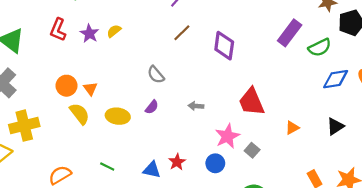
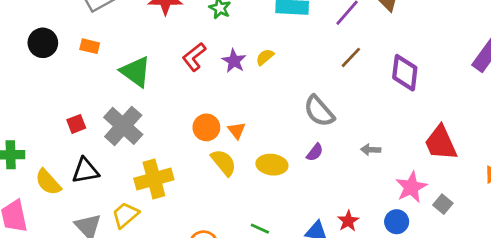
red L-shape: (58, 30) -> (194, 57), turned 30
gray semicircle: (156, 75) -> (319, 111), size x1.4

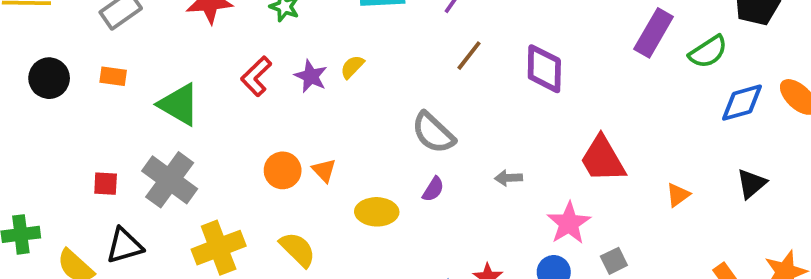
red square: (76, 124) -> (106, 184), turned 30
yellow semicircle: (224, 162) -> (298, 249), moved
gray square: (443, 204) -> (614, 261), moved, turned 30

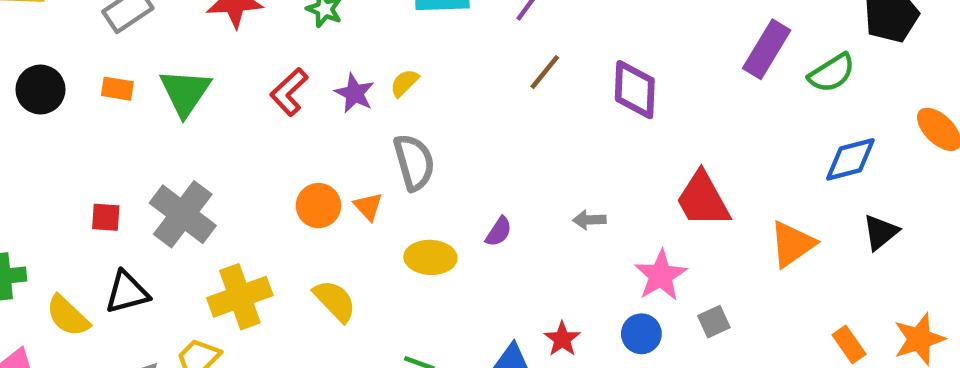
blue diamond: (742, 103) -> (850, 159), moved
green triangle: (179, 104) -> (185, 92), moved, turned 33
gray semicircle: (433, 133) -> (414, 162), moved, turned -150
orange triangle: (678, 195) -> (792, 244), size x1.6

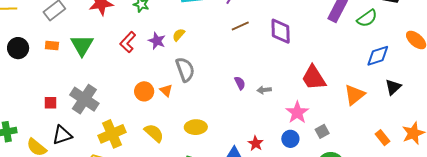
brown line: (545, 72) -> (240, 26), turned 30
purple semicircle: (499, 232) -> (240, 83), moved, turned -56
yellow ellipse: (430, 257) -> (196, 127), moved

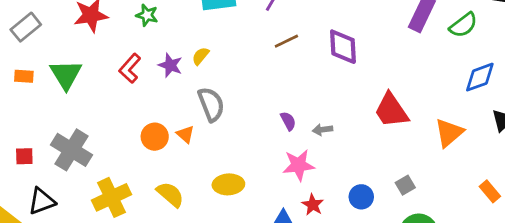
pink star: (297, 112) -> (299, 165), moved, turned 30

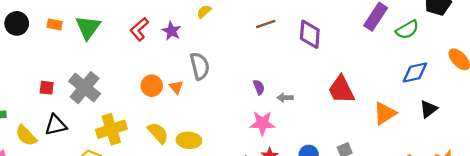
yellow semicircle: (201, 56) -> (204, 12), moved
yellow ellipse: (228, 184) -> (189, 140), moved

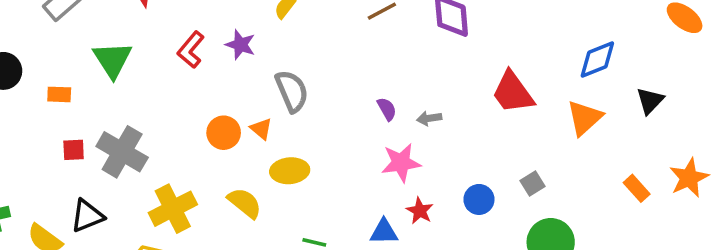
orange rectangle: (55, 24) -> (59, 94), moved
blue diamond: (415, 73) -> (597, 60), moved
red square: (47, 88) -> (74, 150), moved
yellow ellipse: (189, 140) -> (290, 171), moved

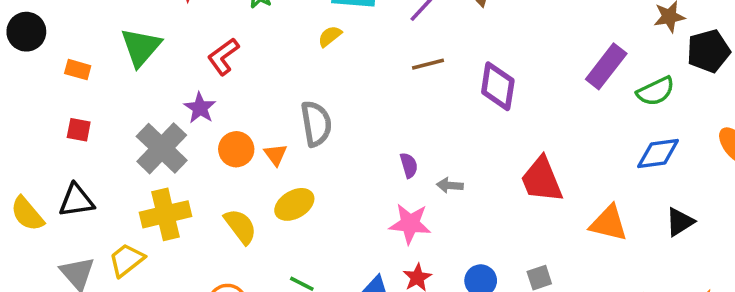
purple star: (240, 45) -> (200, 108), moved
blue diamond: (597, 60) -> (658, 153), moved
orange triangle: (584, 118) -> (609, 223), turned 42
gray cross: (122, 152) -> (162, 148), moved
yellow ellipse: (290, 171) -> (294, 204), turned -39

